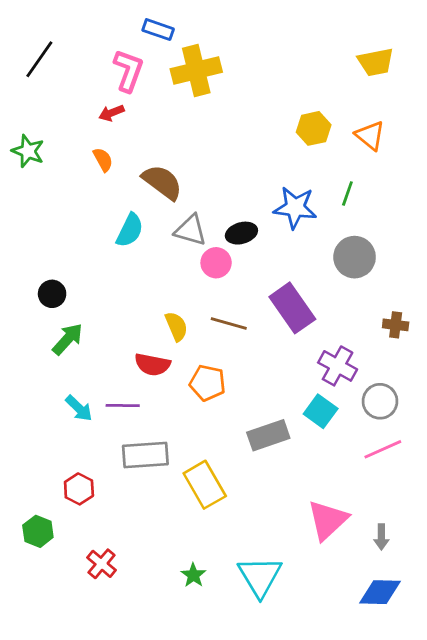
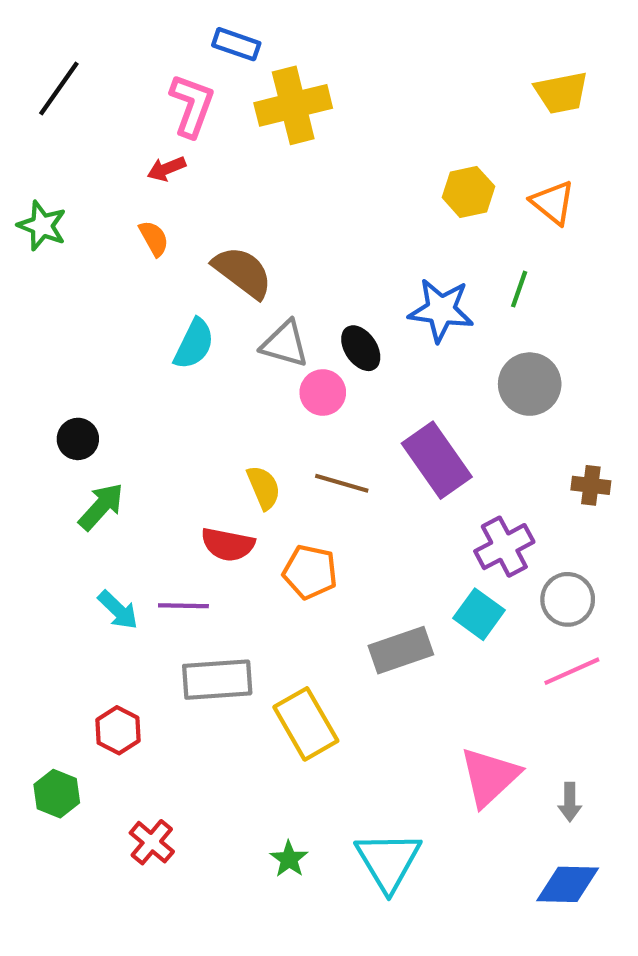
black ellipse: (241, 233) -> (361, 348), turned 72
purple cross: (338, 366) -> (504, 547), turned 33

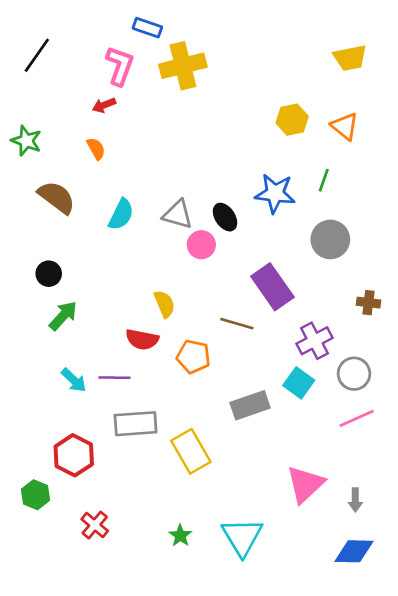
brown semicircle: (243, 272) -> (57, 197), moved
brown line: (342, 483) -> (237, 324), moved
red hexagon: (118, 730) -> (74, 455), size x1.4

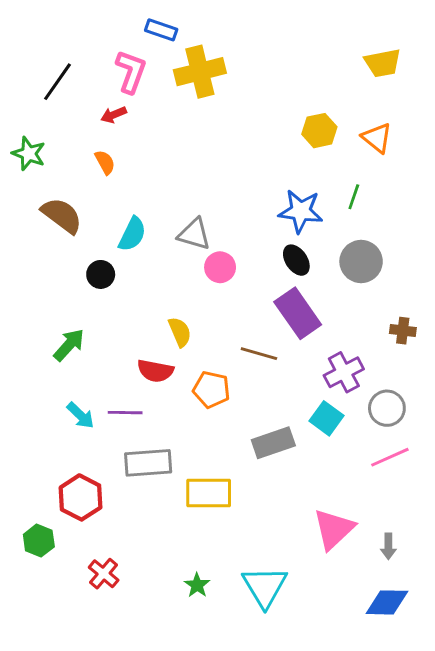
black line: (37, 55) -> (57, 82), moved
black ellipse: (225, 217) -> (296, 260), moved
black circle: (49, 274) -> (101, 274), moved
yellow rectangle: (191, 451) -> (209, 493), turned -60

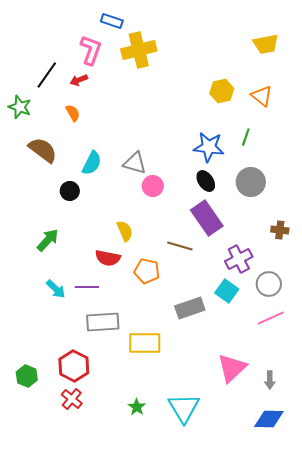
black line: (57, 82) -> (47, 75), moved
red hexagon: (81, 497) -> (74, 366), moved

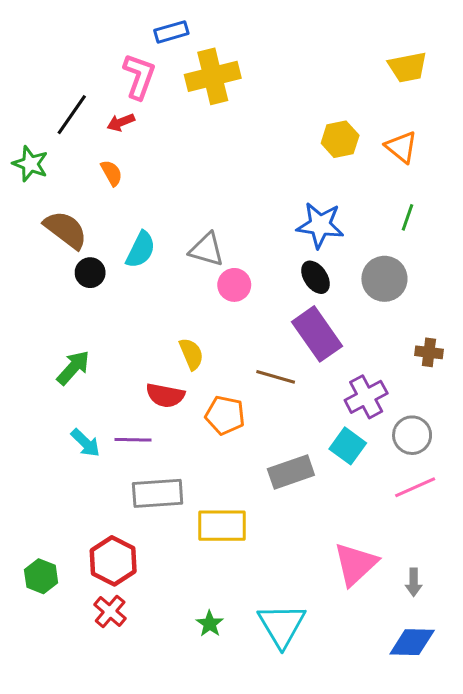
blue rectangle: (112, 21) -> (171, 32), turned -35
green line: (246, 137) -> (407, 217), moved
black circle: (70, 191) -> (90, 273), moved

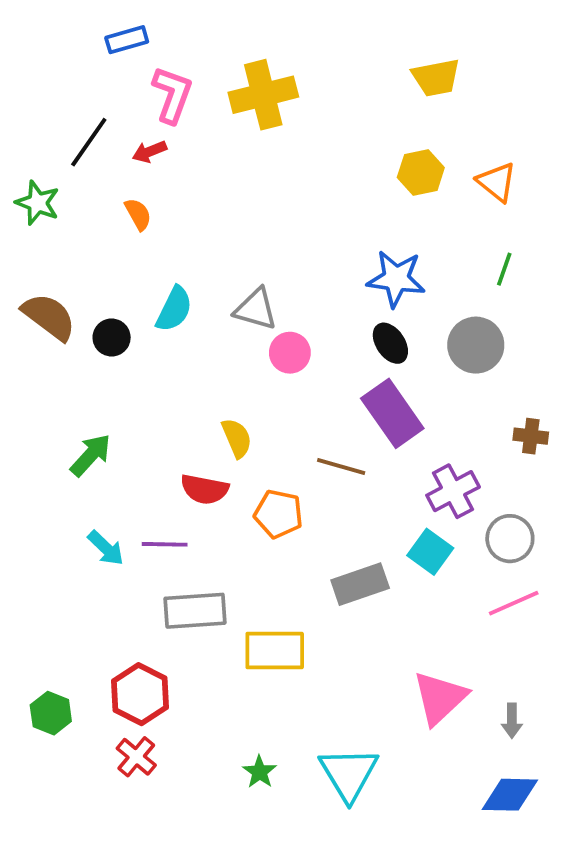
blue rectangle: (171, 32) -> (127, 40), moved
yellow trapezoid: (407, 67) -> (436, 78), moved
brown semicircle: (66, 230) -> (49, 317), moved

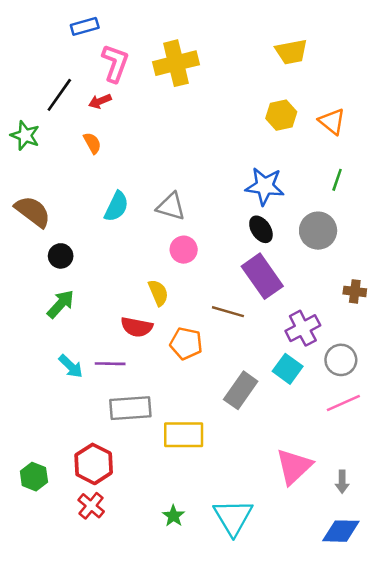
black circle: (112, 337) -> (61, 256), moved
pink circle: (290, 353) -> (184, 250), moved
gray rectangle: (360, 584) -> (241, 390), turned -36

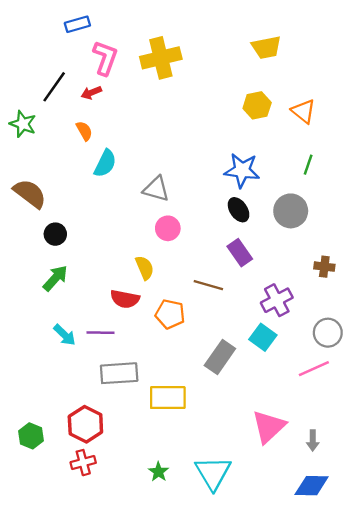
cyan semicircle: (116, 206) -> (105, 163), moved
purple rectangle: (262, 276) -> (240, 253), size x0.7
gray circle: (341, 360) -> (328, 333), moved
red cross: (91, 506) -> (83, 463), turned 35

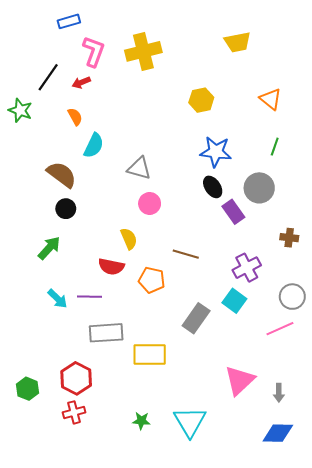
yellow hexagon: (257, 105) -> (201, 100), moved
brown semicircle: (30, 194) -> (62, 175), moved
black circle: (55, 234) -> (66, 209), moved
purple rectangle: (240, 253) -> (233, 212), moved
green star: (159, 472) -> (141, 421), turned -30

